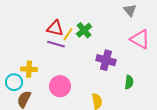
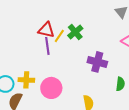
purple line: (56, 44) -> (47, 46), turned 66
yellow cross: (29, 69) -> (26, 80), moved

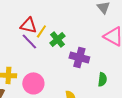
green cross: (75, 32) -> (57, 39), moved
purple line: (47, 46) -> (29, 41), turned -36

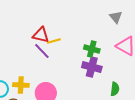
yellow line: (41, 31) -> (54, 41), turned 40
green cross: (57, 39) -> (92, 49), moved, turned -35

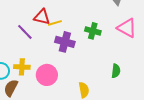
purple line: (42, 51) -> (25, 32), moved
purple cross: (92, 67) -> (65, 42), moved

